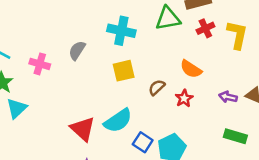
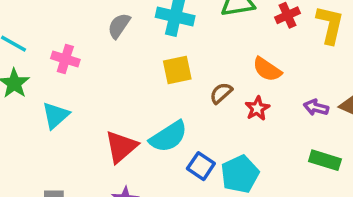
gray semicircle: (77, 50) -> (119, 26), moved
cyan triangle: (17, 108) -> (56, 115), moved
red triangle: (83, 129) -> (121, 147), turned 36

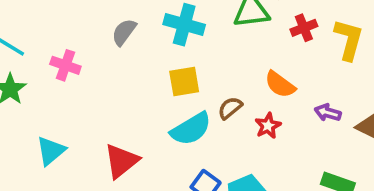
purple arrow: (316, 107) -> (328, 113), moved
cyan triangle: (56, 115) -> (51, 151), moved
cyan semicircle: (168, 137) -> (191, 129), moved

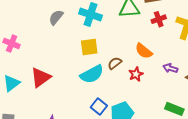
pink cross: (65, 65) -> (12, 44), moved
red triangle: (121, 161) -> (41, 77), moved

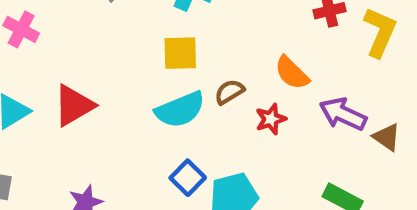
purple arrow: (170, 68) -> (343, 114), size x1.5

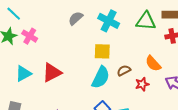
cyan semicircle: (180, 110) -> (101, 77), turned -45

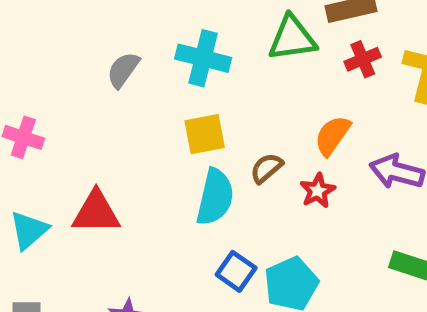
orange semicircle: (153, 64) -> (332, 135), turned 90
red triangle: (52, 73) -> (96, 212), turned 40

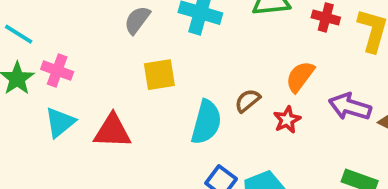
red cross: (363, 59) -> (326, 17), turned 36
yellow square: (205, 134) -> (159, 75), moved
cyan triangle: (29, 230) -> (60, 122), moved

